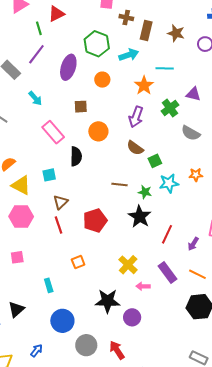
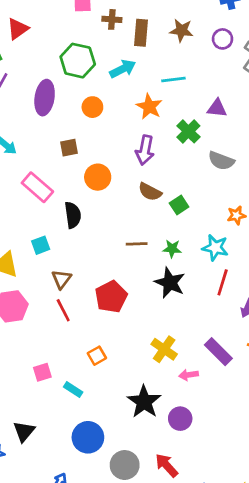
cyan star: (169, 183) -> (215, 248), moved, turned 30
red line: (167, 234) -> (223, 282), moved
pink square: (17, 257) -> (42, 372), moved
cyan rectangle: (49, 285) -> (73, 389), moved, turned -32
black star: (108, 301) -> (144, 402), turned -30

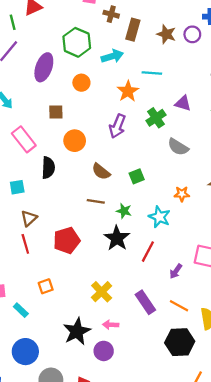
purple circle: (223, 39) -> (192, 34), moved
brown semicircle: (150, 192) -> (101, 171), moved
red line: (223, 282) -> (148, 252), moved
pink arrow: (189, 375) -> (111, 325), moved

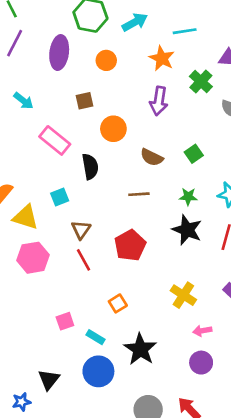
brown line: (96, 201) -> (139, 194), moved
black star: (77, 331) -> (140, 349), moved
blue circle: (25, 352) -> (98, 371), moved

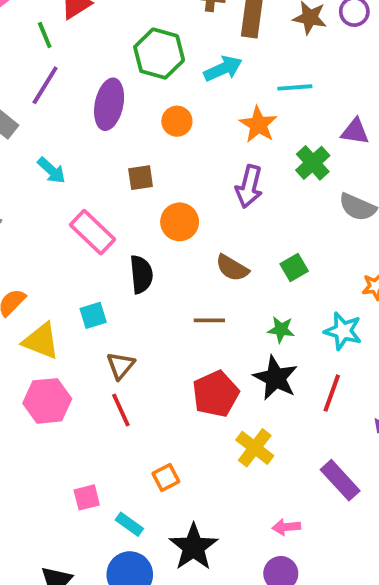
red pentagon: (130, 245) -> (216, 394), moved
yellow cross: (183, 295) -> (255, 448), moved

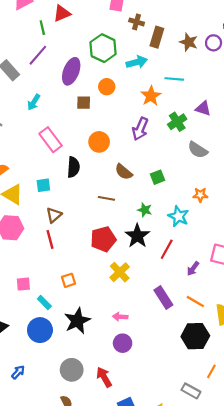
cyan arrow: (51, 170) -> (34, 102), turned 70
brown square: (141, 178) -> (84, 103), moved
pink arrow: (286, 527) -> (120, 317), moved

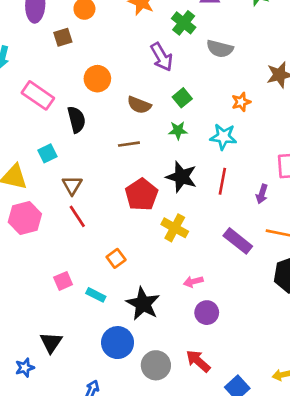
purple arrow: (140, 129) -> (162, 57), moved, turned -35
green star: (145, 210) -> (178, 130), moved
blue circle: (40, 330) -> (118, 343), moved

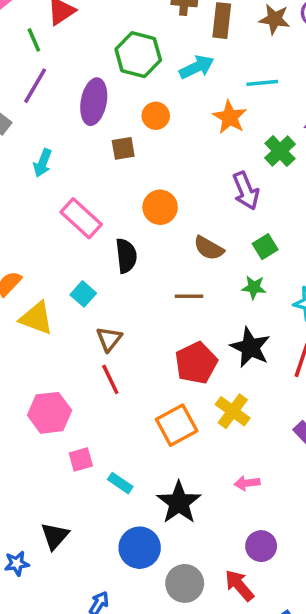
cyan square: (47, 153) -> (83, 294), turned -30
pink hexagon: (25, 218) -> (50, 413), moved
orange square: (116, 258) -> (177, 425), moved, size x1.6
purple circle: (207, 313) -> (261, 546), moved

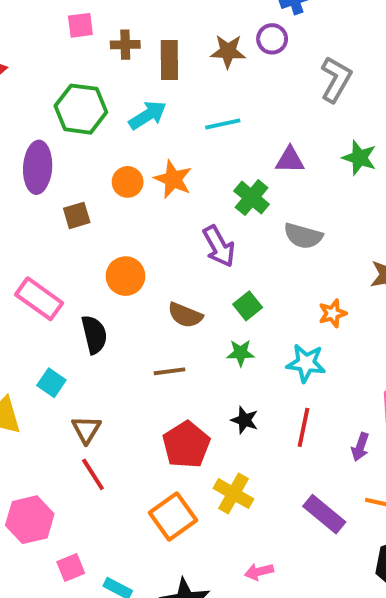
orange circle: (156, 116) -> (128, 182), moved
orange star: (230, 117) -> (173, 179), moved
black star: (250, 347) -> (245, 420), size x0.6

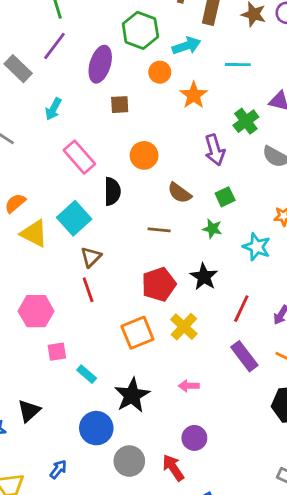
orange circle: (128, 182) -> (160, 72), moved
cyan square: (51, 383) -> (74, 218), size x1.6
black star: (245, 420) -> (204, 277), size x1.4
red line: (303, 427) -> (241, 309), moved

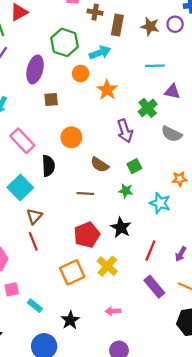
cyan line: (238, 65) -> (155, 66), moved
black star: (132, 395) -> (70, 320), size x0.7

